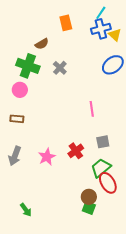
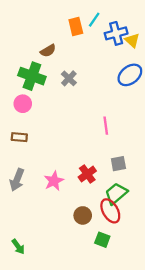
cyan line: (101, 13) -> (94, 20), moved
red ellipse: (108, 183) -> (110, 211), moved
brown circle: (89, 197) -> (83, 215), moved
green arrow: (26, 210) -> (18, 247), moved

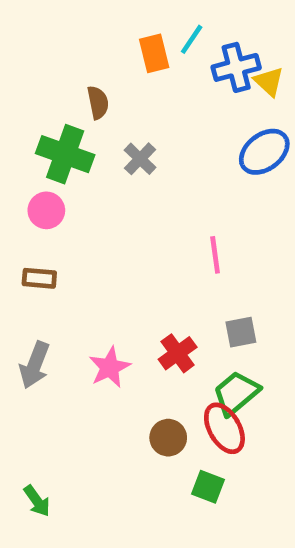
brown semicircle: (48, 51) -> (98, 103), turned -70

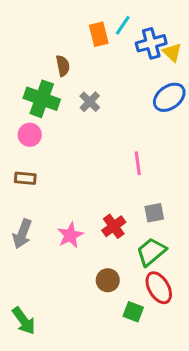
red ellipse: (224, 428) -> (159, 288), moved
green arrow: (37, 501) -> (24, 321), size x1.4

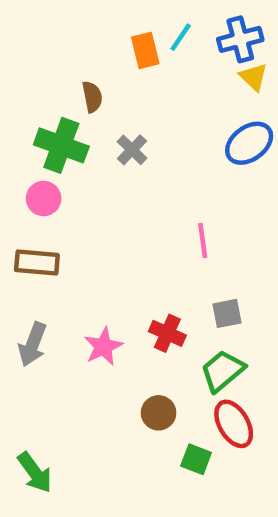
blue cross: (151, 43) -> (240, 39), moved
brown rectangle: (25, 178) -> (37, 263), size x1.4
red cross: (114, 226) -> (167, 333), turned -30

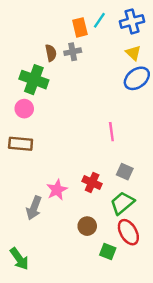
yellow triangle: (254, 77) -> (133, 53), moved
gray cross: (132, 150) -> (73, 52), moved, turned 35
gray square: (227, 313) -> (125, 172), turned 35
gray arrow: (33, 344) -> (34, 208), moved

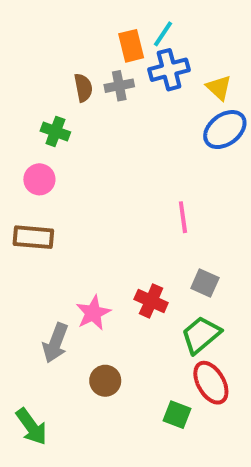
blue cross: (132, 21) -> (169, 70), moved
green cross: (34, 80) -> (55, 132), size x0.6
brown circle: (87, 226) -> (105, 381), moved

